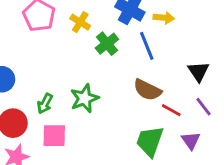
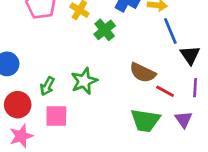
blue line: (147, 46) -> (170, 31), moved
purple line: (203, 107) -> (195, 88), turned 42
green trapezoid: (150, 141) -> (145, 120), turned -100

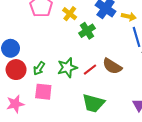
red line: (165, 91) -> (90, 70), moved, turned -72
red circle: (18, 105) -> (16, 70), moved
green trapezoid: (145, 120) -> (93, 103), moved

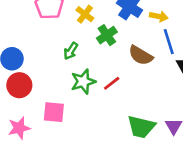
brown semicircle: (112, 66) -> (141, 55), moved
green arrow: (39, 68) -> (71, 51), moved
green trapezoid: (93, 103) -> (141, 127), moved

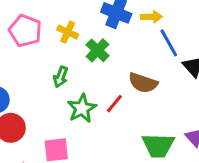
brown semicircle: (141, 55) -> (143, 83), moved

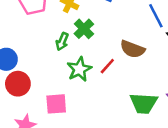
green cross: (97, 50) -> (84, 29), moved

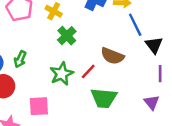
green arrow: (62, 42) -> (20, 59), moved
green trapezoid: (144, 103) -> (104, 98), moved

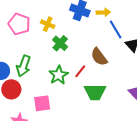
brown semicircle: (112, 56) -> (99, 57), turned 36
green arrow: (20, 59) -> (23, 66), size x1.5

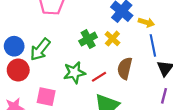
yellow cross: (48, 24) -> (112, 39), moved
brown semicircle: (99, 57) -> (125, 68), turned 30

